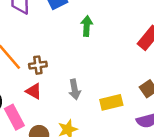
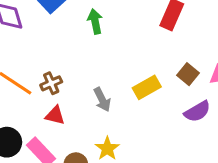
yellow rectangle: (111, 102) -> (147, 87), moved

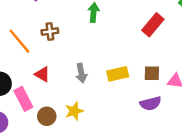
brown square: (188, 74) -> (152, 73), turned 35
brown cross: (51, 83) -> (50, 32), moved

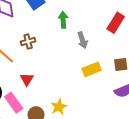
gray arrow: (81, 73) -> (82, 40), moved
red triangle: (42, 74) -> (27, 79), turned 40

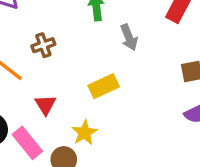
yellow rectangle: (92, 69) -> (104, 86), moved
yellow star: (59, 107) -> (85, 133), moved

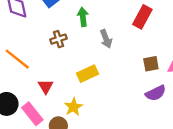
brown cross: (43, 45) -> (58, 39), moved

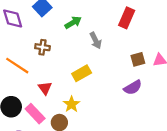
green arrow: (83, 17) -> (73, 23), turned 70
brown cross: (58, 39) -> (42, 47), moved, turned 32
purple semicircle: (156, 93) -> (133, 87), moved

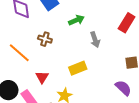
purple semicircle: (133, 87) -> (123, 88), turned -114

